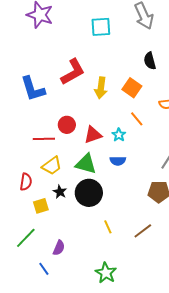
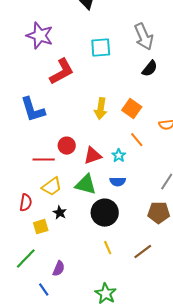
black semicircle: (150, 61) -> (150, 69), moved, turned -126
red L-shape: (73, 72) -> (62, 72), moved
black circle: (89, 193) -> (105, 213), moved

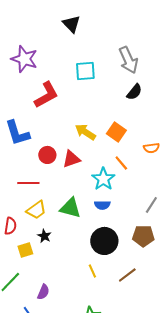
yellow arrow: (101, 109) -> (85, 132), turned 115
red circle: (67, 146) -> (47, 155), moved
red triangle: (93, 156) -> (71, 159), moved
cyan star: (119, 156) -> (103, 179), size x1.6
black circle: (105, 213) -> (104, 241), moved

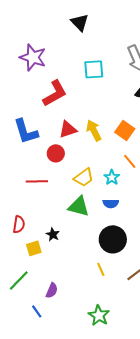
yellow arrow: (85, 132) -> (94, 130), turned 30
red triangle: (71, 159) -> (68, 129), moved
cyan star: (103, 179) -> (112, 177), size x0.7
yellow trapezoid: (36, 210) -> (84, 177), moved

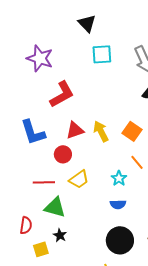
cyan square: (94, 69) -> (102, 54), moved
yellow trapezoid: (84, 177) -> (79, 179), moved
green triangle: (79, 206) -> (55, 207), moved

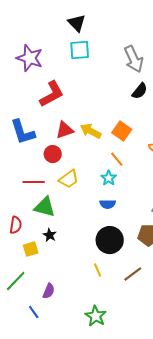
cyan square: (102, 54) -> (80, 50), moved
yellow arrow: (101, 131) -> (91, 131), turned -35
orange line: (137, 162) -> (117, 159), moved

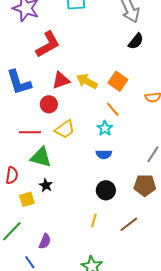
black circle: (110, 240) -> (106, 190), size x0.7
yellow line: (98, 270) -> (94, 220), turned 40

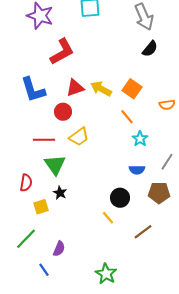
cyan star: (105, 128) -> (140, 139), moved
blue semicircle: (104, 154) -> (137, 170), moved
green triangle: (41, 157) -> (55, 165), turned 40
yellow line: (94, 220) -> (108, 218), moved, turned -56

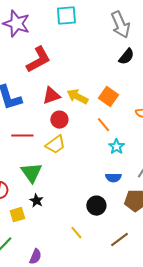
red circle: (63, 112) -> (59, 120), moved
red line: (44, 140) -> (22, 136), moved
yellow line: (108, 218) -> (76, 233), moved

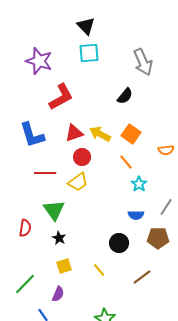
black semicircle: (126, 57) -> (125, 96), moved
yellow square: (17, 215) -> (64, 266), moved

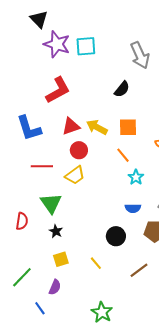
black triangle: (86, 26) -> (39, 19), moved
purple star: (39, 61) -> (57, 44), moved
orange square: (131, 134) -> (128, 127), turned -36

